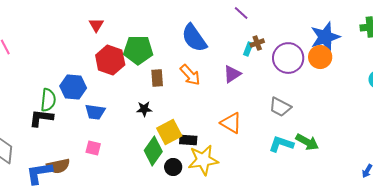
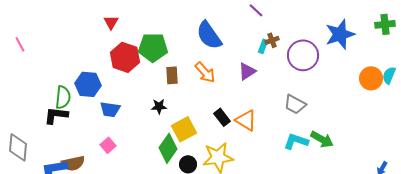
orange circle: (320, 57) -> (371, 78), moved
black rectangle: (188, 140) -> (222, 117), moved, turned 48
pink square: (93, 148) -> (108, 145), turned 35

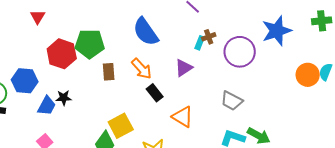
red triangle: (111, 22) -> (38, 17), moved
black star: (159, 106) -> (64, 98), moved
blue trapezoid: (110, 109) -> (47, 106), turned -70
black rectangle: (222, 117) -> (155, 93), moved

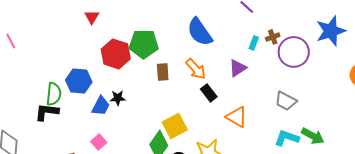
brown cross: (209, 37) -> (273, 37), moved

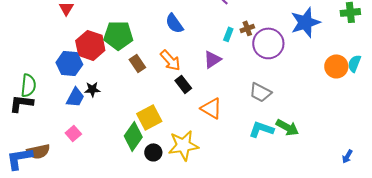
blue semicircle: (200, 32) -> (174, 23), size x0.7
brown rectangle: (163, 72) -> (137, 63), turned -30
blue hexagon: (79, 81) -> (69, 63), moved

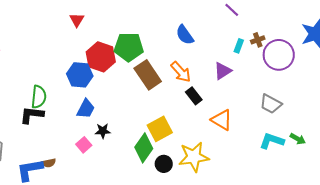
brown rectangle: (137, 63) -> (148, 75), size x1.6
black star: (92, 89) -> (103, 131), moved
green arrow: (287, 127) -> (298, 139), size x0.7
brown semicircle: (38, 151) -> (49, 163), size x0.6

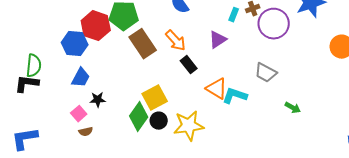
cyan L-shape: (272, 141) -> (235, 96), moved
brown semicircle: (49, 163) -> (86, 132), moved
black circle: (164, 164) -> (159, 121), moved

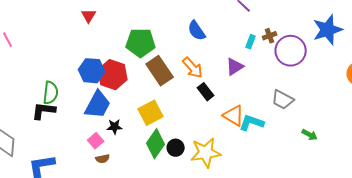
red hexagon: (96, 26) -> (113, 75), moved
blue trapezoid: (81, 78) -> (98, 105), size x1.4
yellow square: (155, 98) -> (151, 113), moved

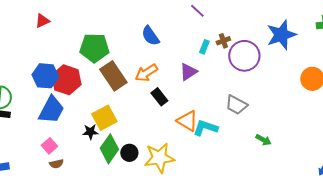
red triangle: (89, 16) -> (42, 21), turned 35
orange arrow: (193, 68) -> (146, 73), turned 100
black star: (115, 127) -> (90, 132), moved

